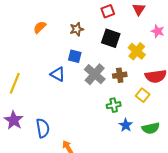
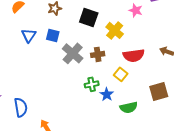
blue triangle: (58, 74) -> (29, 35), moved, turned 35
blue star: (126, 125) -> (107, 94), moved

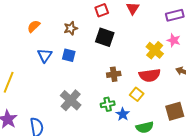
pink star: (136, 10) -> (174, 40), moved
yellow cross: (115, 30) -> (155, 50), moved
gray cross: (73, 53) -> (71, 100), moved

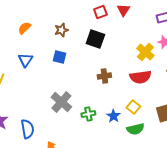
red square: (102, 10) -> (100, 12), moved
blue triangle: (45, 55) -> (25, 60), moved
yellow square: (137, 94) -> (133, 107), moved
green cross: (108, 104) -> (88, 114), moved

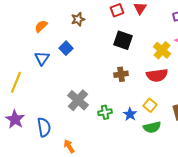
brown star: (61, 30) -> (78, 19), moved
black square: (95, 39) -> (123, 40), moved
blue square: (59, 57) -> (66, 48), moved, turned 32

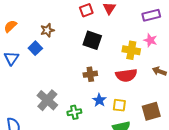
brown star: (78, 19) -> (47, 30), moved
yellow cross: (162, 50) -> (131, 50), turned -30
yellow square: (150, 105) -> (119, 105), turned -32
blue star: (130, 114) -> (99, 100), moved

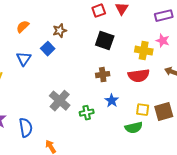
yellow square: (119, 105) -> (143, 110), moved

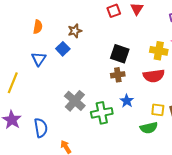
orange semicircle: (23, 27) -> (38, 27), turned 144
black square: (105, 41) -> (120, 54), moved
green cross: (87, 113) -> (102, 113), size x1.5

